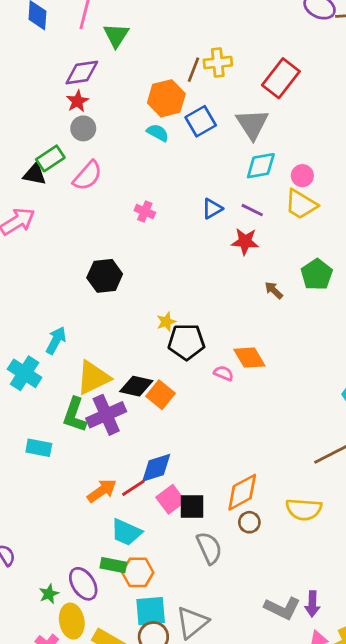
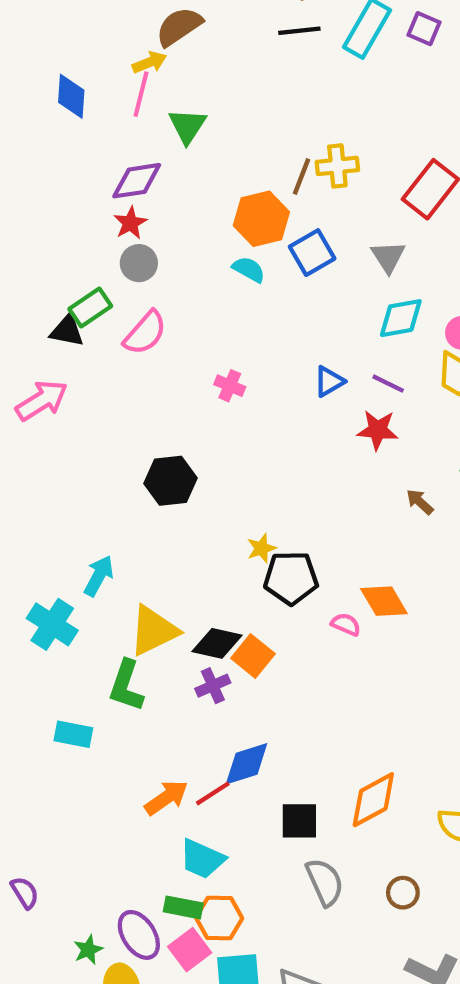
gray triangle: (252, 124) -> (388, 257), size x0.7
purple cross: (106, 415) -> (213, 686), moved, size x0.6
pink square: (171, 499) -> (190, 950), moved
brown circle: (249, 522) -> (403, 893), moved

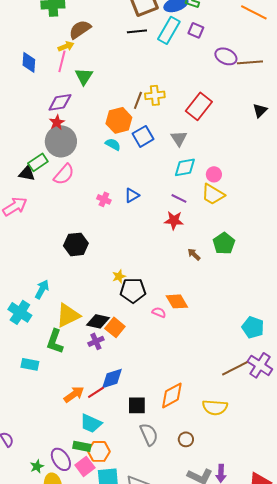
gray circle: (139, 263) -> (61, 141), size x1.8
blue triangle: (329, 381) -> (132, 195), moved

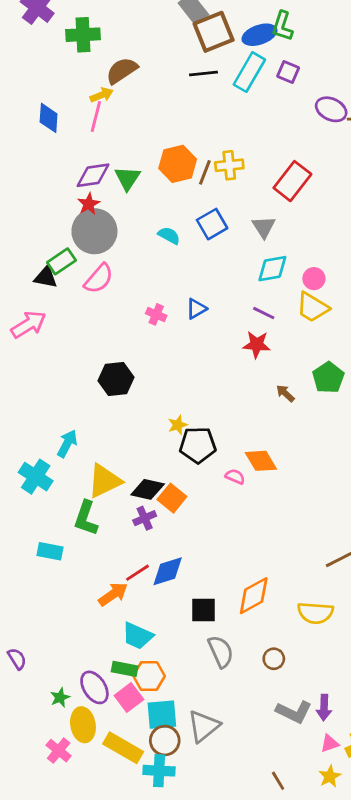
green triangle: (84, 76) -> (127, 178), moved
orange hexagon: (119, 120) -> (178, 164), moved
red line: (96, 392) -> (137, 573), moved

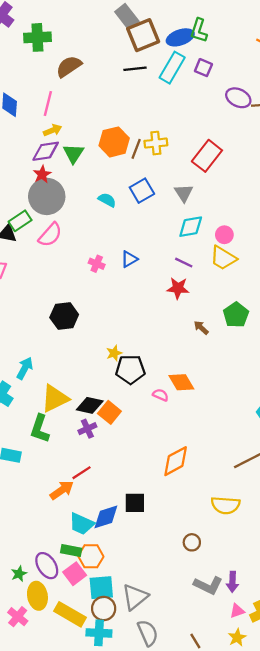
yellow arrow: (102, 95) -> (53, 130), moved
blue diamond: (168, 571) -> (106, 517), moved
orange diamond: (254, 596) -> (176, 461), moved
gray semicircle: (221, 652) -> (148, 633), moved

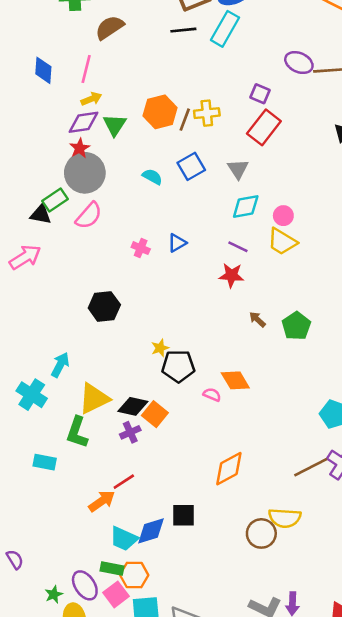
purple square: (203, 68) -> (260, 94), moved
green pentagon: (236, 315) -> (296, 326), moved
brown circle: (192, 542) -> (261, 533), moved, size x1.5

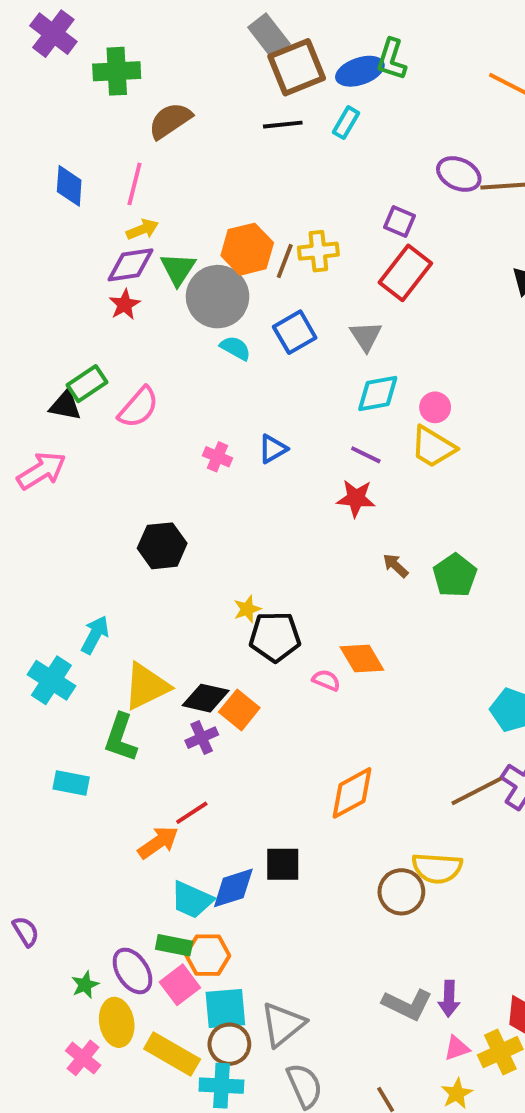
cyan rectangle: (225, 29) -> (346, 123), size x0.6
gray circle: (85, 173) -> (218, 297), moved

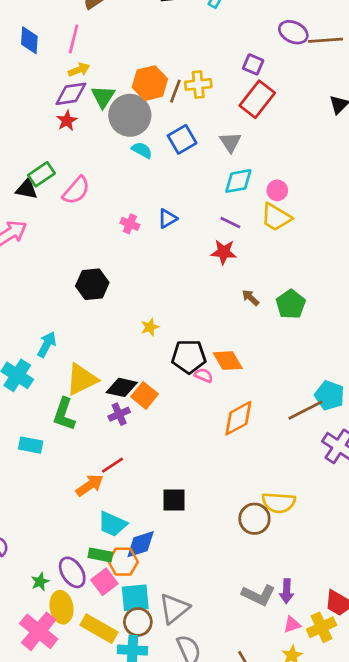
black pentagon: (275, 637) -> (189, 357), moved
brown line: (477, 791) -> (305, 410), moved
orange diamond: (352, 793) -> (238, 418), moved
blue diamond: (233, 888) -> (141, 544), moved
pink cross: (83, 1058) -> (39, 631), size x1.6

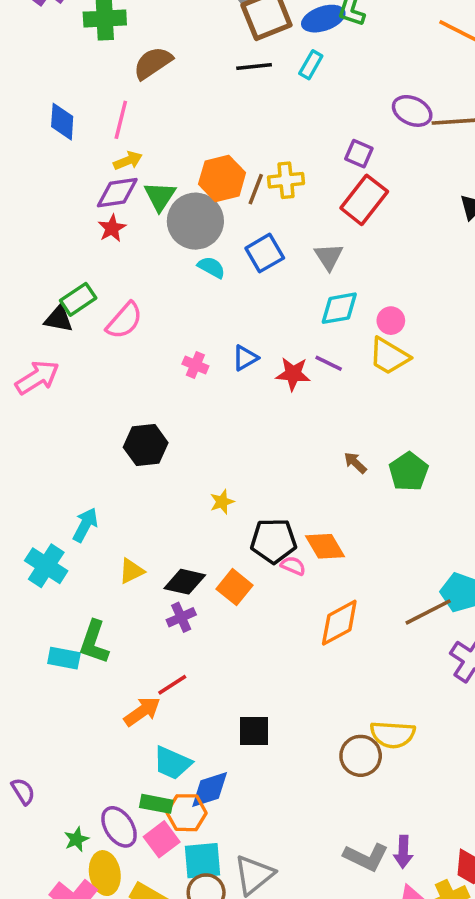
red star: (224, 252) -> (293, 374), moved
yellow triangle: (82, 379) -> (131, 571), size x0.6
orange square: (145, 395) -> (234, 587), moved
green L-shape: (64, 414) -> (94, 642), moved

